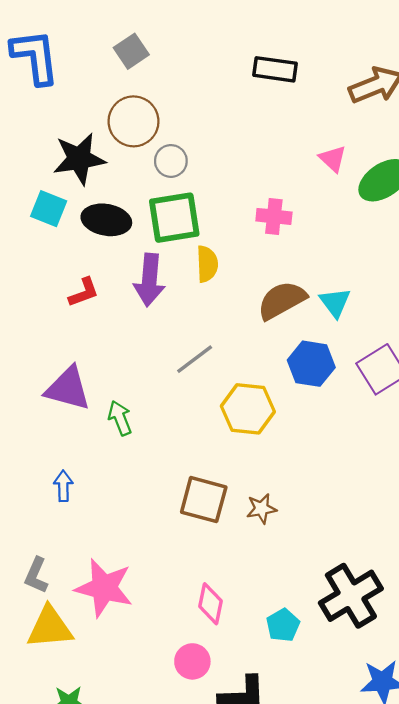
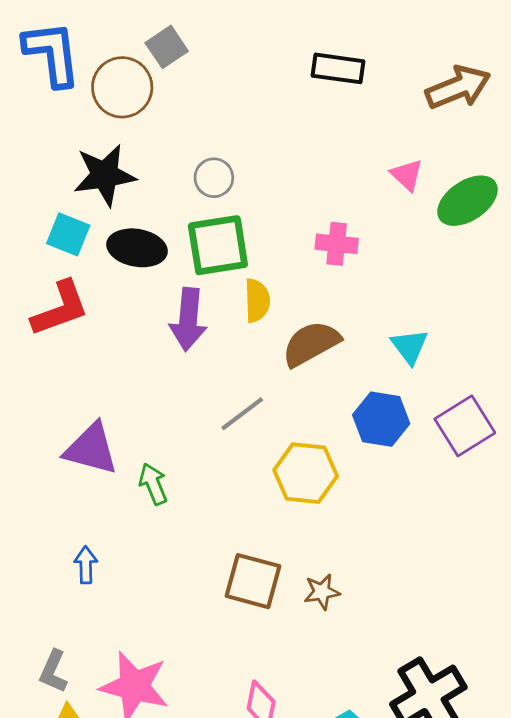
brown circle: (134, 121) -> (122, 87), moved
red L-shape: (84, 292) -> (60, 309), moved, size x1.6
brown semicircle: (282, 300) -> (311, 344), moved

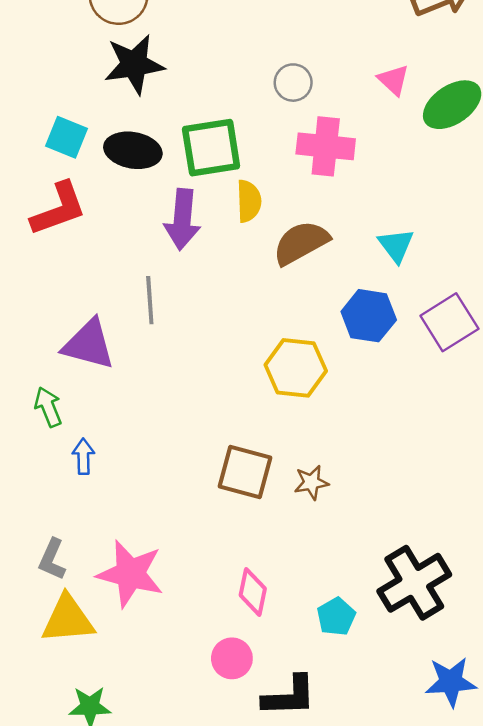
black star: (105, 175) -> (134, 64), moved
gray circle: (214, 178) -> (293, 83), moved
pink cross: (337, 244) -> (326, 146), size x1.4
gray line: (242, 414) -> (150, 300), moved, turned -57
green arrow: (153, 484) -> (48, 407), moved

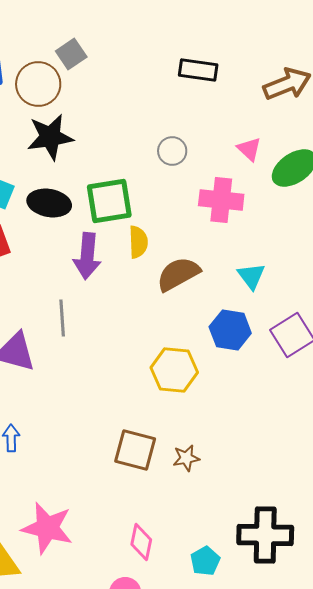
pink cross: (326, 146) -> (221, 200), moved
black cross: (414, 583) -> (265, 535), turned 32

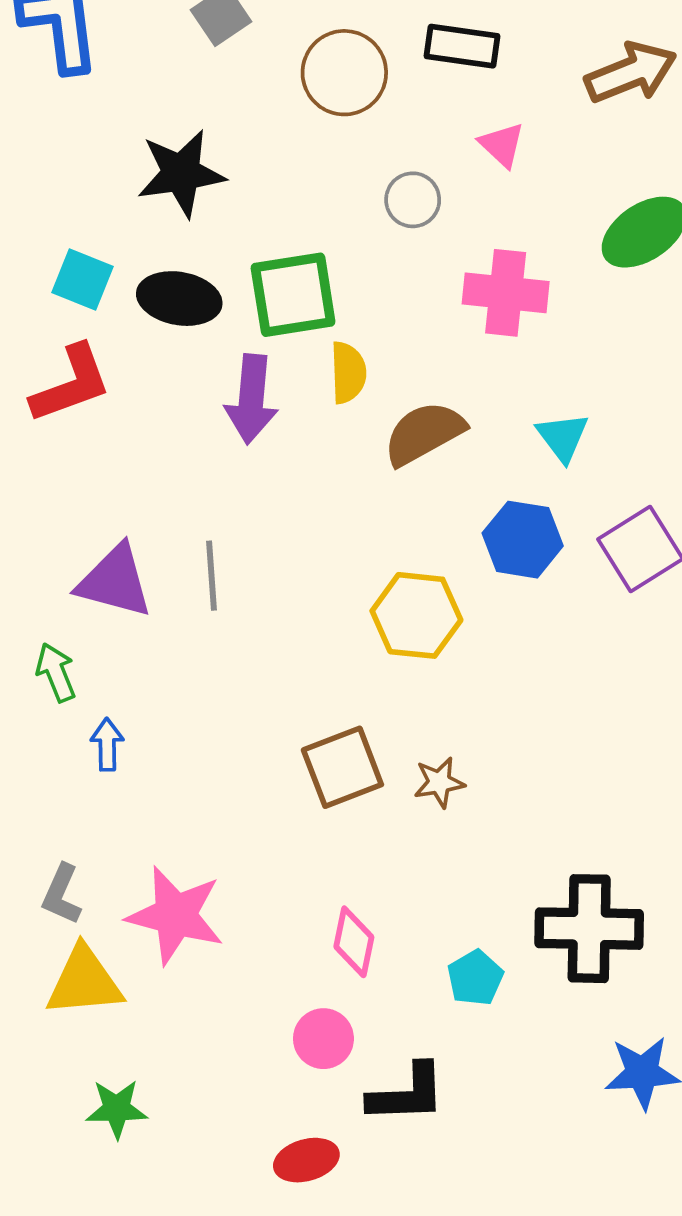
brown circle: (38, 84) -> (344, 73), moved
pink triangle: (249, 149) -> (502, 145), moved
gray line: (62, 318) -> (212, 576), moved
brown square: (135, 450) -> (342, 767), turned -36

